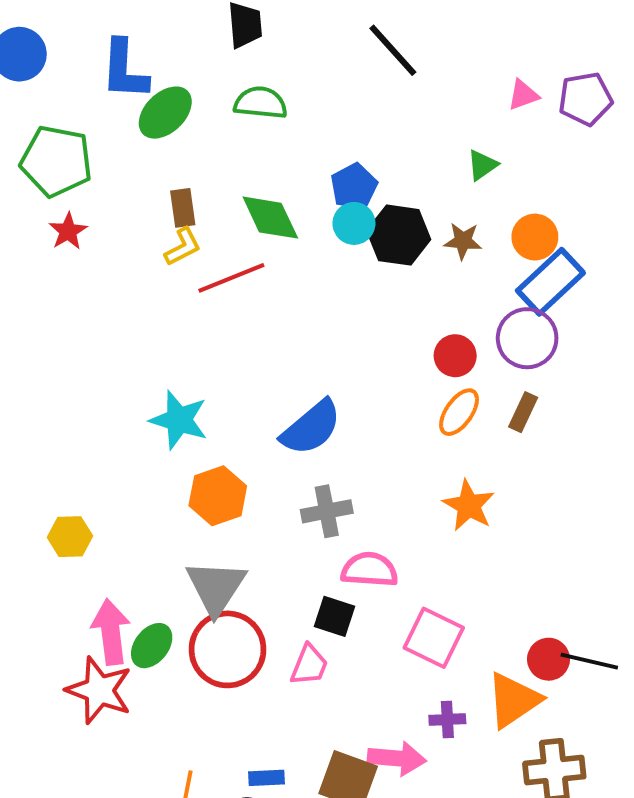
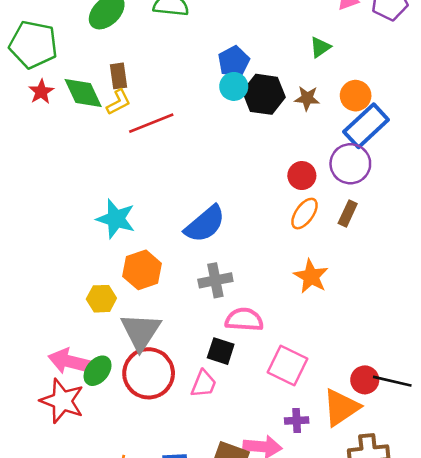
green diamond: (270, 218) -> (83, 93), moved
yellow hexagon: (70, 537) -> (101, 299), moved
pink arrow: (111, 632) -> (70, 362), turned -69

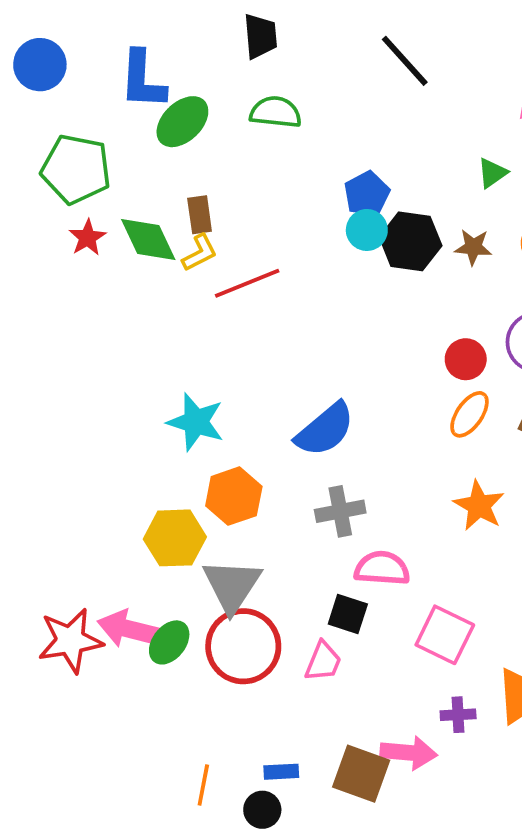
yellow hexagon: (101, 299) -> (175, 538), size x1.4
red star: (62, 401) -> (70, 641), moved, turned -30

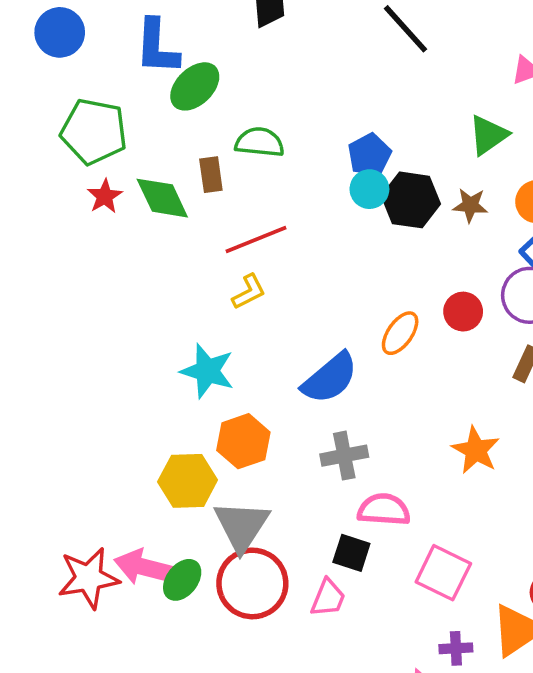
green semicircle: (276, 112) -> (260, 142), moved
green triangle: (492, 173) -> (488, 135), size x1.4
yellow L-shape: (200, 253) -> (249, 292), moved
orange ellipse: (469, 414) -> (400, 333), moved

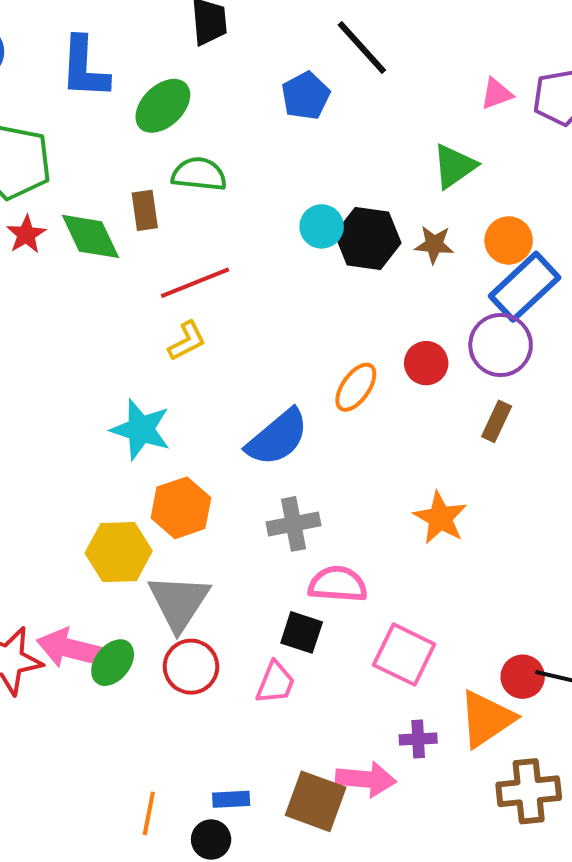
green ellipse: (195, 86) -> (163, 106), moved
blue pentagon: (369, 155) -> (306, 96), moved
red circle: (252, 583) -> (191, 667), size x0.7

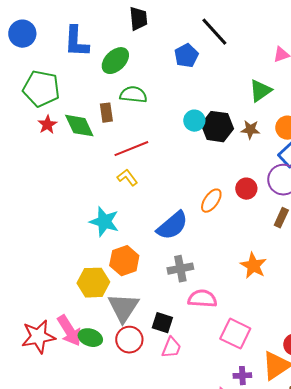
yellow L-shape: (187, 341) -> (127, 178), turned -100
black square: (302, 632) -> (162, 323), moved
pink arrow: (70, 649) -> (69, 331), turned -136
green ellipse: (113, 663) -> (90, 338), turned 70

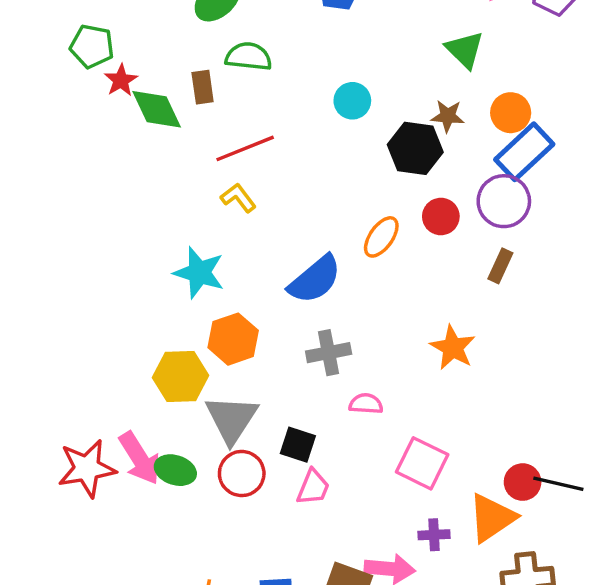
green pentagon: (41, 89) -> (92, 46), size x0.7
green triangle: (260, 91) -> (465, 50), turned -40
red star: (47, 125) -> (121, 80), moved
black hexagon: (217, 127) -> (415, 148), moved
pink semicircle: (202, 299) -> (366, 404), size x0.7

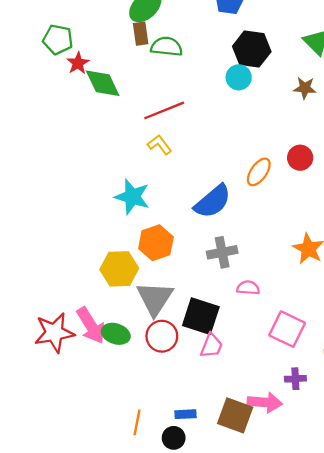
brown rectangle: (203, 87) -> (141, 34), moved
black hexagon: (415, 148) -> (252, 49), moved
black square: (298, 445) -> (201, 316), size x1.5

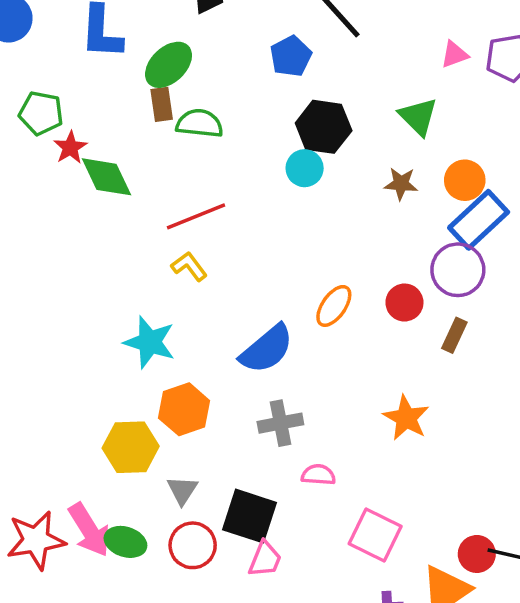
red circle: (300, 158) -> (404, 303), moved
gray triangle: (155, 298) -> (182, 490), size x0.6

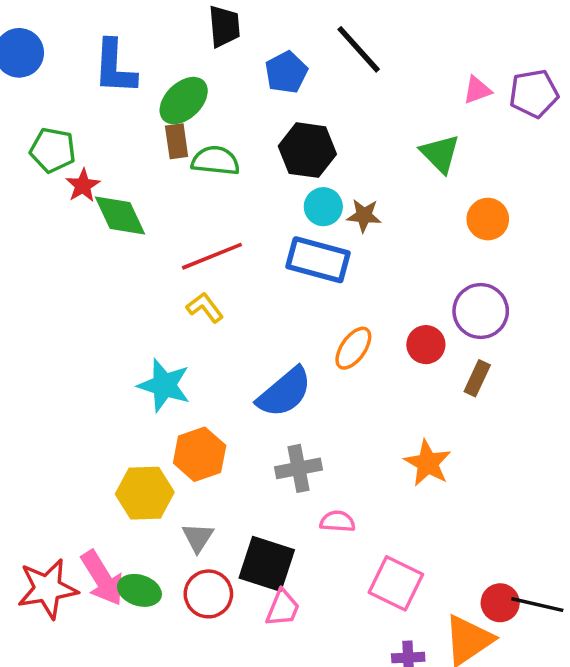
blue pentagon: (291, 56) -> (286, 72), moved
black hexagon: (324, 127) -> (307, 150), moved
brown star: (401, 184) -> (364, 216), moved
blue rectangle: (479, 220) -> (318, 260), moved, turned 58

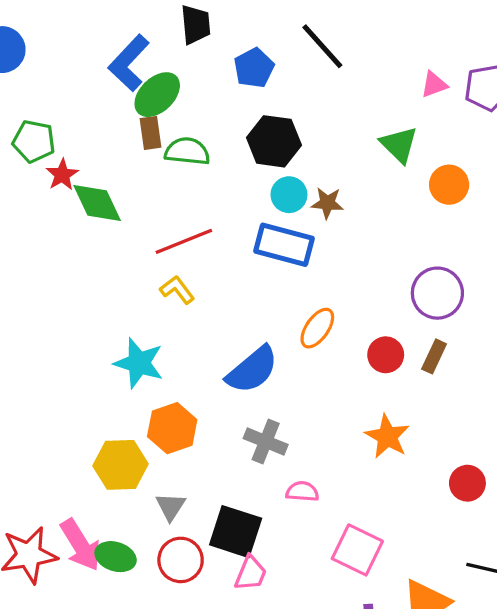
blue L-shape: (115, 67) -> (129, 63), moved, turned 40
orange circle: (488, 219) -> (449, 185), moved
red circle: (426, 345) -> (386, 355), moved
gray cross: (299, 468) -> (266, 442), turned 33
red circle: (500, 603) -> (467, 483), moved

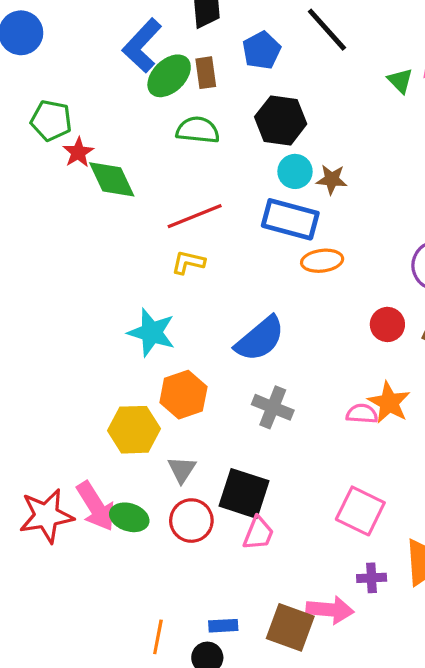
brown rectangle: (151, 133) -> (206, 73), moved
green triangle: (399, 145) -> (400, 81), moved, size x0.7
yellow L-shape: (177, 290) -> (188, 262), turned -40
orange ellipse: (317, 328) -> (322, 261), moved, turned 48
pink semicircle: (302, 492) -> (362, 414), moved

